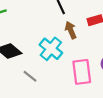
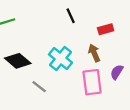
brown arrow: (71, 30) -> (94, 53), moved

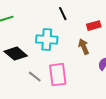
cyan cross: (60, 59) -> (47, 40), moved, turned -35
pink rectangle: (92, 82) -> (58, 75), moved

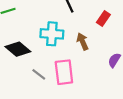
red rectangle: (94, 26) -> (103, 19), turned -40
brown arrow: (84, 47) -> (83, 42), moved

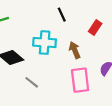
pink rectangle: (64, 72) -> (80, 80), moved

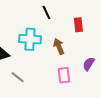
red rectangle: (95, 27) -> (78, 25), turned -40
pink rectangle: (80, 80) -> (64, 75), size x0.7

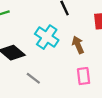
cyan cross: (30, 39) -> (47, 37), turned 30

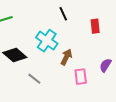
brown arrow: (78, 45) -> (66, 57), moved, turned 49

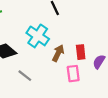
red rectangle: (95, 26) -> (81, 52), moved

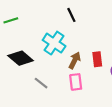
pink rectangle: (73, 74) -> (76, 82), moved

